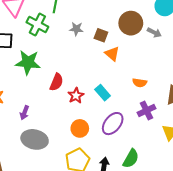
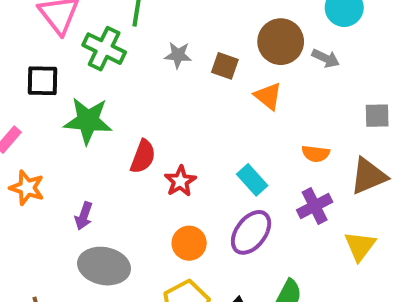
orange triangle: (112, 54) -> (268, 96), moved
orange semicircle: (140, 83) -> (316, 154), moved
cyan rectangle: (103, 93) -> (252, 180), moved

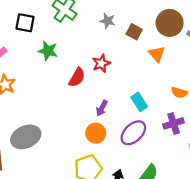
green star: (88, 121) -> (48, 51), size x0.7
red star: (180, 181) -> (101, 63), moved
purple arrow: (84, 216) -> (102, 108), moved
gray ellipse: (104, 266) -> (26, 137), moved, turned -44

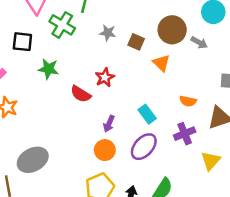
red semicircle: (77, 77) -> (81, 94), turned 96

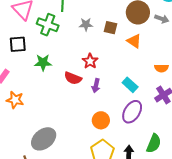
purple arrow: (109, 124) -> (96, 86), moved

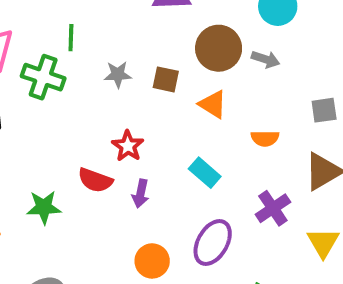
green star: (43, 62) -> (44, 207), moved
orange semicircle: (161, 68) -> (265, 138), moved
cyan rectangle: (130, 85) -> (205, 173), moved

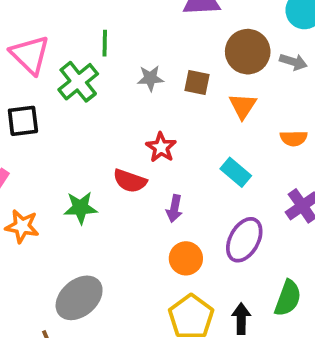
green cross: (43, 77) -> (78, 82), turned 33
orange triangle: (213, 104) -> (243, 106), turned 32
purple arrow: (141, 194) -> (174, 208), moved

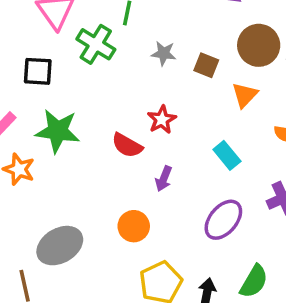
green cross: (78, 82) -> (96, 44), turned -30
green star: (80, 208) -> (58, 131), moved, size x1.4
orange circle: (186, 258) -> (134, 226), moved

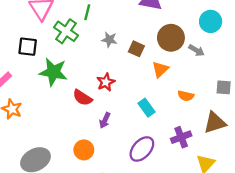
green star: (58, 131) -> (53, 72), moved

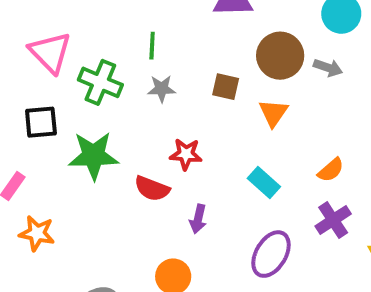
green line: (87, 12) -> (152, 46), moved
gray star: (109, 40) -> (162, 89), moved
red star: (106, 82) -> (186, 154), turned -30
orange semicircle: (186, 96) -> (331, 170), moved, turned -42

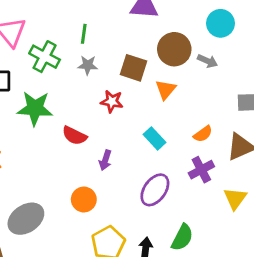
brown square: (226, 87) -> (133, 68), size x1.4
red star: (186, 154) -> (112, 101), moved

